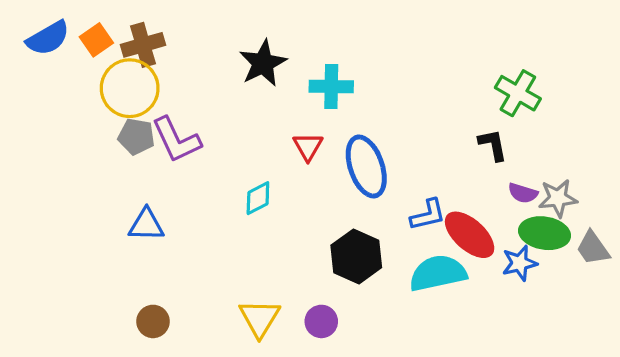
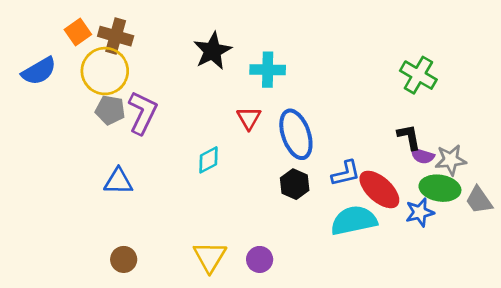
blue semicircle: (48, 38) -> (39, 71), moved
brown cross: (143, 45) -> (116, 36), turned 32
purple L-shape: (176, 140) -> (143, 113), turned -129
black L-shape: (493, 145) -> (409, 137), moved
black hexagon: (356, 256) -> (295, 184), moved, size x0.7

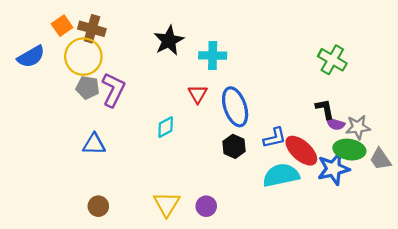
blue star: (420, 212) -> (333, 169), size x1.4

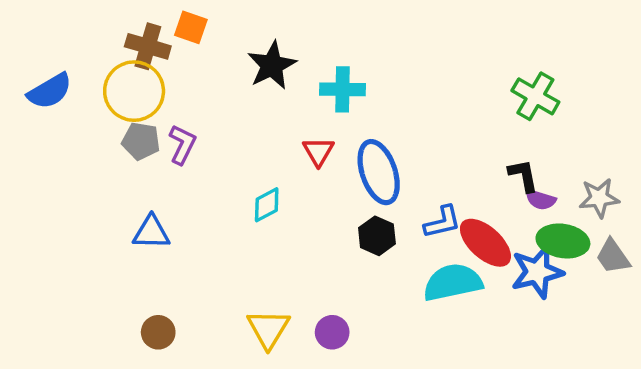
orange square: (62, 26) -> (191, 27), moved, turned -36
purple L-shape: (113, 90) -> (182, 145), size x0.7
gray star: (358, 127) -> (599, 198), moved

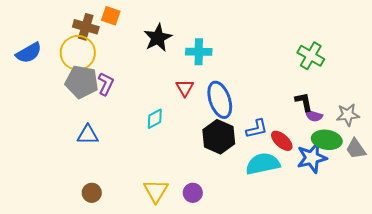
gray pentagon: (141, 141) -> (82, 82), size x1.5
black hexagon: (377, 236) -> (219, 137), size x1.5
red ellipse: (485, 243) -> (282, 141), size x0.7

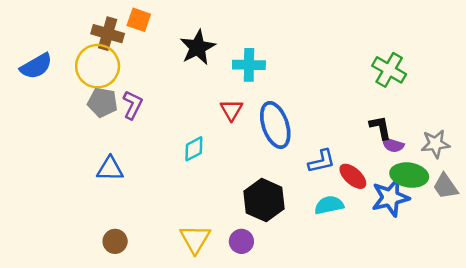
gray pentagon: (82, 82) -> (103, 102), size x0.7
black hexagon: (219, 137) -> (264, 200), moved
cyan semicircle: (263, 164) -> (329, 205), size x0.7

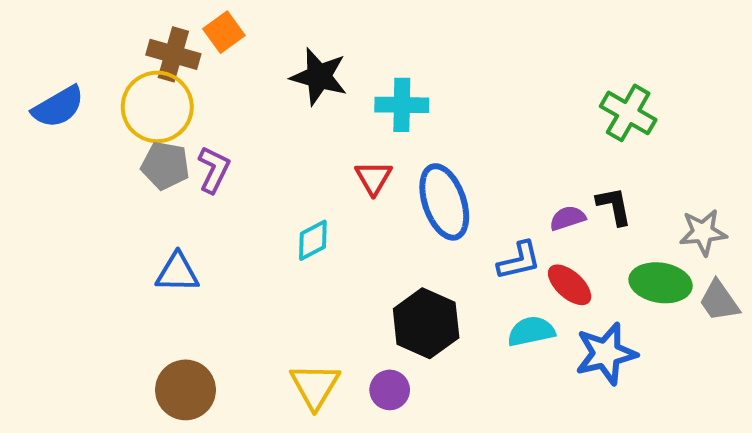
orange square: (139, 20) -> (224, 32), turned 35
black star: (198, 47) -> (319, 77), turned -30
purple semicircle: (393, 145) -> (568, 218), moved, turned 145
blue star: (390, 198) -> (606, 354), moved
brown circle: (115, 241) -> (185, 390), size x1.5

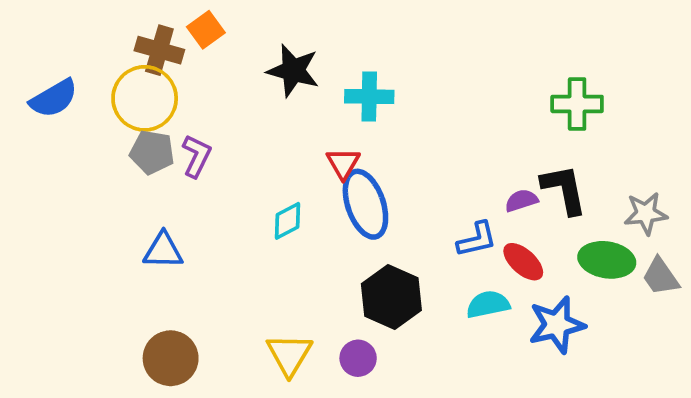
green cross: (628, 113) -> (577, 104), turned -30
blue ellipse: (444, 202) -> (365, 204), moved
black L-shape: (614, 206) -> (564, 189), size x1.4

